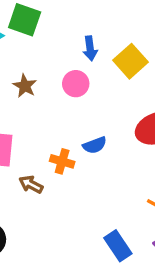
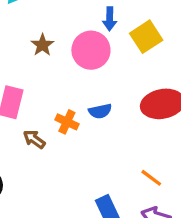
pink circle: (76, 84) -> (91, 50), size x1.5

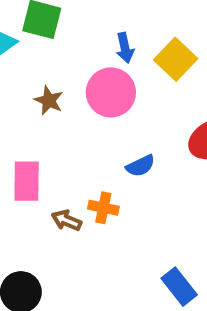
orange cross: (67, 122) -> (103, 208), moved

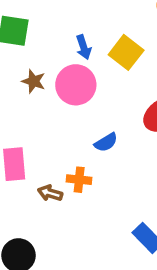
brown star: (49, 100) -> (34, 81), moved

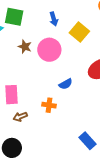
blue arrow: (84, 47) -> (54, 19), moved
brown arrow: (50, 193) -> (20, 117), moved, turned -40

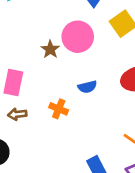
brown star: (25, 47) -> (50, 49), moved

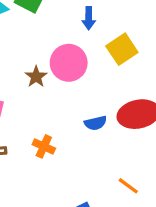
blue semicircle: (87, 87) -> (95, 123), moved

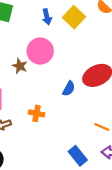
yellow square: (122, 49) -> (74, 17), moved
blue semicircle: (95, 123) -> (69, 89), turned -35

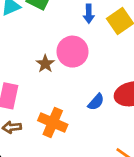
orange cross: (37, 113) -> (53, 122), size x1.5

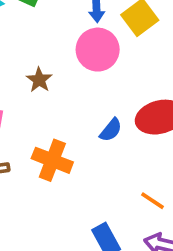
pink circle: (72, 52) -> (98, 50), moved

